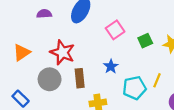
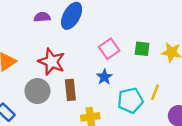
purple semicircle: (44, 14) -> (42, 17), moved
pink square: (115, 30) -> (109, 49), moved
green square: (145, 41) -> (142, 49), turned 32

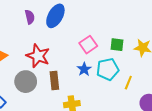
purple semicircle: (42, 17) -> (30, 17), turned 80
cyan pentagon: (130, 100) -> (108, 69), moved

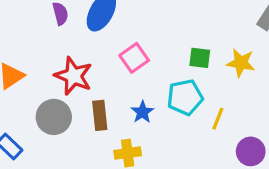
pink square: (88, 45) -> (134, 58), moved
blue star: (84, 69) -> (142, 112), moved

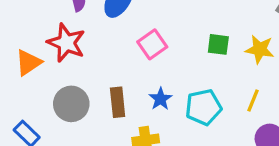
red star: (73, 76) -> (66, 43), moved
cyan pentagon: (185, 97) -> (203, 107), moved
yellow line: (218, 119) -> (253, 101), moved

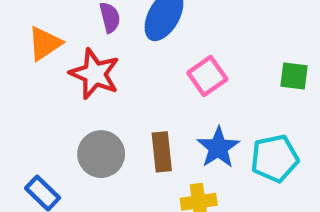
orange triangle: (28, 63) -> (45, 43), moved
blue star: (161, 99) -> (218, 148), size x1.4

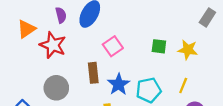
brown rectangle: (162, 152) -> (93, 73), moved

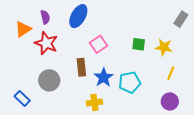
purple semicircle: (61, 15) -> (45, 17), moved
yellow line: (183, 85) -> (171, 73), moved

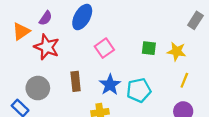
purple semicircle: (45, 17) -> (46, 18), turned 48
brown rectangle: (81, 67) -> (76, 81), moved
gray circle: (49, 80) -> (38, 88), moved

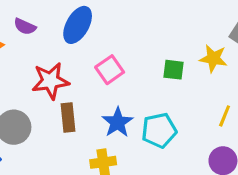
purple semicircle: (46, 18) -> (25, 27), turned 80
red star: (47, 47) -> (50, 81), moved, turned -30
yellow star: (177, 51) -> (213, 58), moved

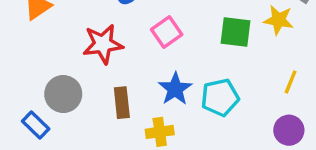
green square: (173, 70) -> (235, 32), size x1.4
brown rectangle: (68, 118) -> (122, 103), moved

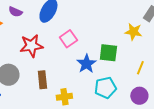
green square: (235, 32) -> (108, 53), moved
blue star: (175, 89) -> (86, 64), moved
cyan pentagon: (220, 97) -> (105, 88), moved

